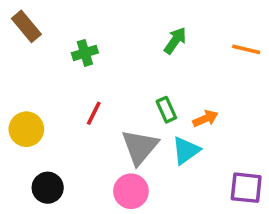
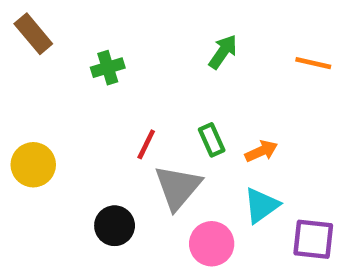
red line: (94, 113) -> (146, 144), moved
cyan triangle: (186, 150) -> (261, 205), moved
black circle: (48, 188) -> (115, 226), moved
pink circle: (131, 191) -> (212, 244), moved

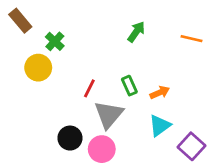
green cross: (108, 68) -> (55, 41), moved, turned -30
yellow circle: (33, 165) -> (38, 68), moved
purple square: (313, 239) -> (191, 146), turned 36
pink circle: (212, 244) -> (102, 149), moved

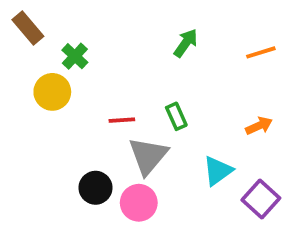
orange line: (191, 39) -> (261, 52), turned -30
red line: (89, 88) -> (122, 120), turned 60
orange arrow: (160, 92) -> (259, 126), moved

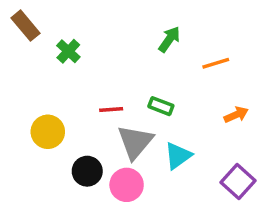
orange line: (261, 52) -> (216, 63), moved
yellow circle: (52, 92) -> (48, 132), moved
green rectangle: (176, 116) -> (161, 106), turned -45
cyan triangle: (218, 171) -> (178, 156), moved

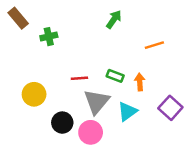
green arrow: (169, 39) -> (114, 19), moved
green cross: (68, 51) -> (49, 37), turned 35
orange arrow: (236, 115) -> (140, 82), moved, turned -70
purple square: (238, 181) -> (170, 108), moved

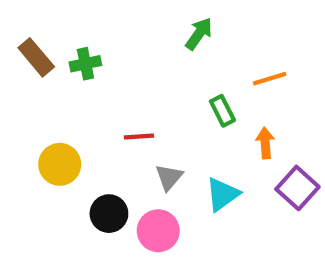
brown rectangle: (18, 18) -> (36, 57), moved
green rectangle: (115, 76) -> (222, 111), moved, turned 42
orange arrow: (140, 82) -> (265, 143), moved
gray triangle: (97, 102) -> (169, 177), size x0.6

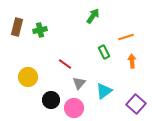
brown rectangle: (36, 57) -> (17, 27), turned 54
red line: (139, 136) -> (65, 64), turned 40
orange arrow: (265, 143) -> (132, 61), moved
purple square: (297, 188) -> (136, 104), moved

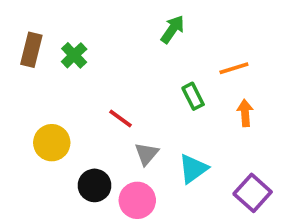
green cross: (40, 30) -> (74, 55), turned -32

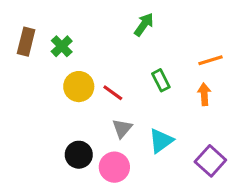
orange line: (234, 68) -> (210, 60), moved
red line: (121, 119) -> (113, 93), moved
yellow circle: (52, 143) -> (79, 87), moved

